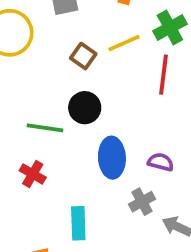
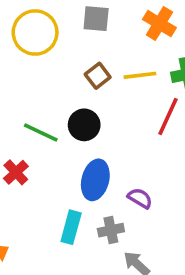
cyan rectangle: (78, 223) -> (71, 227), moved

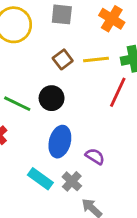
cyan rectangle: (71, 227) -> (40, 179), turned -70
gray cross: (111, 230) -> (72, 181), turned -36

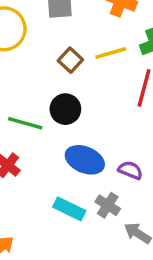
blue ellipse: (60, 142) -> (85, 160), turned -72

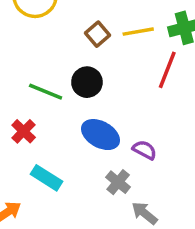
cyan rectangle: (69, 209) -> (47, 178), moved

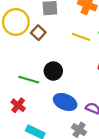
yellow line: (138, 32) -> (81, 37), turned 36
brown square: (98, 34) -> (38, 33), moved

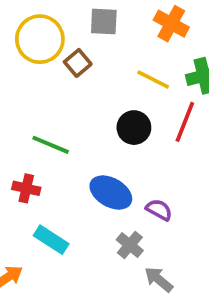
black circle: (53, 71) -> (134, 128), moved
red cross: (18, 105) -> (26, 188), turned -32

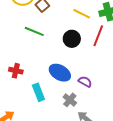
green line: (51, 145) -> (34, 31), moved
cyan rectangle: (51, 240) -> (38, 92), moved, turned 36

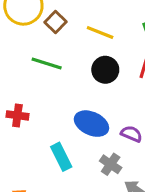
yellow line: (82, 14) -> (100, 32), moved
red cross: (16, 71) -> (17, 115), moved

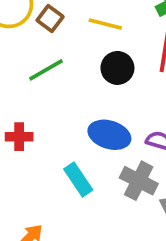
green line: (47, 64) -> (46, 70), turned -40
gray cross: (111, 164) -> (139, 181), size x1.4

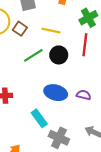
green line: (46, 70) -> (33, 55), moved
gray cross: (139, 181) -> (59, 138), moved

